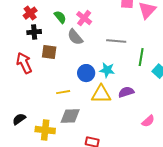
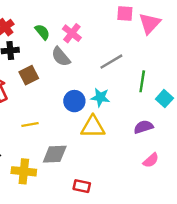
gray line: (116, 41) -> (111, 62), turned -36
brown square: (49, 52) -> (29, 75), turned -35
yellow line: (63, 92) -> (30, 124), moved
purple semicircle: (126, 92) -> (143, 127), moved

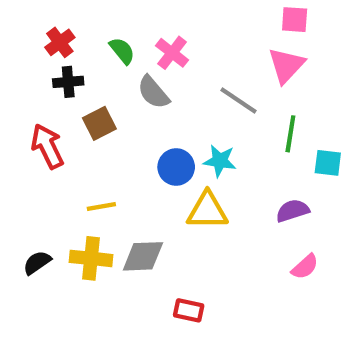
pink square: (125, 13) -> (295, 20), moved
pink triangle: (150, 23) -> (286, 65), moved
gray line: (111, 62) -> (238, 101), turned 65
cyan square: (164, 99) -> (328, 163), turned -35
yellow cross: (24, 171) -> (91, 258), moved

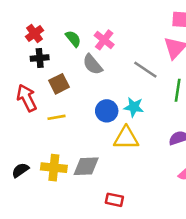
yellow line: (101, 206) -> (56, 117), moved

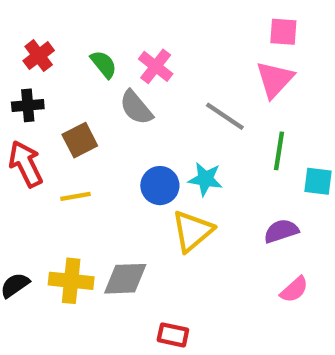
black cross: (40, 58) -> (28, 105), moved
yellow triangle: (126, 138) -> (192, 231), turned -40

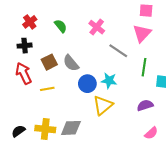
pink cross: (156, 66) -> (97, 27), moved
gray semicircle: (136, 108) -> (71, 63), moved

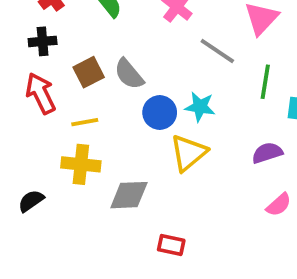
yellow cross: (45, 129) -> (81, 164), moved

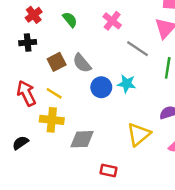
red arrow: (41, 93) -> (26, 93), moved
yellow line: (85, 122) -> (54, 93), turned 42
yellow triangle: (188, 153) -> (139, 134), moved

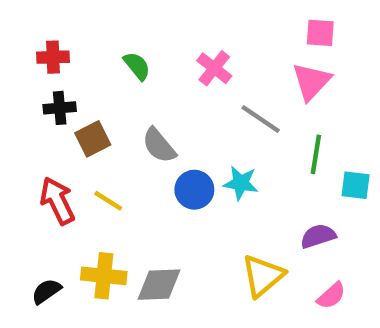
red cross: (34, 15) -> (53, 57), moved, turned 35
brown square: (57, 62) -> (93, 139), moved
yellow cross: (52, 120) -> (104, 276), moved

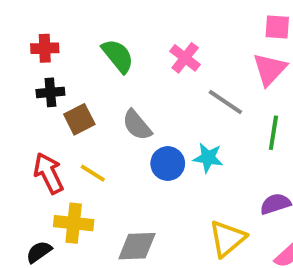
green semicircle: (137, 66) -> (118, 56), size x1.4
yellow cross: (104, 276) -> (74, 223), moved

